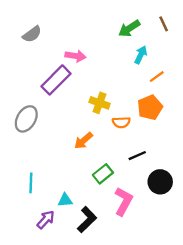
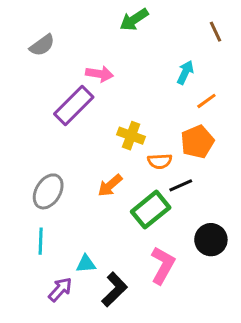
green arrow: (129, 28) -> (134, 20), moved
gray ellipse: (26, 119) -> (48, 191), moved
black line: (137, 156) -> (181, 185), moved
green rectangle: (103, 174) -> (151, 210), moved, size x1.4

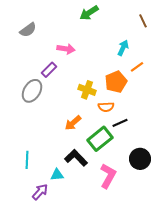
purple rectangle: (74, 106) -> (49, 70), size x0.6
orange pentagon: (197, 142) -> (116, 82), moved
gray ellipse: (48, 191) -> (32, 91), moved
black L-shape: (114, 289) -> (76, 158), moved, turned -90

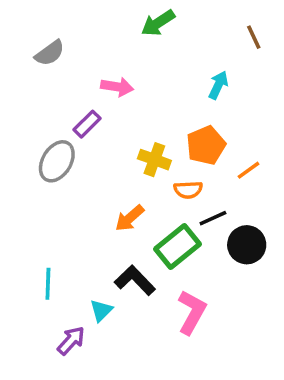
orange line: (137, 67) -> (248, 170), moved
black circle: (140, 159) -> (247, 245), moved
cyan triangle: (57, 175) -> (101, 310), turned -40

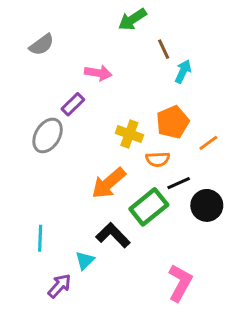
brown line: (254, 37) -> (164, 49), moved
orange arrow: (130, 218) -> (109, 183), size x1.4
pink L-shape: (192, 312) -> (180, 283), moved

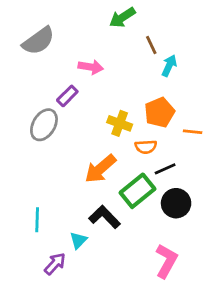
gray semicircle: (42, 45) -> (38, 41), size x1.4
orange line: (208, 143) -> (193, 132), turned 42
black circle: (207, 205) -> (176, 203), moved

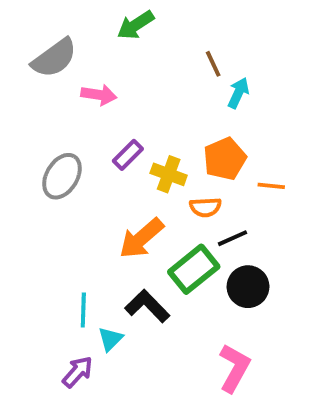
green arrow: (122, 17) -> (136, 25), moved
pink arrow: (91, 67) -> (99, 95), moved
purple rectangle: (67, 96) -> (128, 155), moved
cyan line: (37, 220) -> (83, 310), moved

